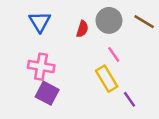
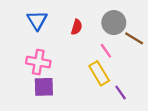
gray circle: (109, 20) -> (114, 23), moved
brown line: (144, 22) -> (134, 38), moved
purple square: (47, 93) -> (44, 87), turned -30

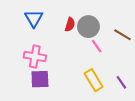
gray circle: (114, 23) -> (88, 27), moved
yellow rectangle: (99, 73) -> (94, 80), moved
purple line: (121, 93) -> (121, 82), moved

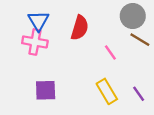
red semicircle: (70, 25) -> (80, 28), size x1.5
gray circle: (88, 27) -> (133, 16), moved
pink cross: (35, 56) -> (35, 42), moved

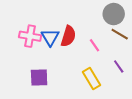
blue triangle: (38, 21) -> (50, 37), moved
red semicircle: (80, 28) -> (68, 36), moved
purple line: (139, 94) -> (119, 66), moved

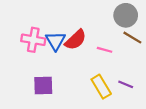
red semicircle: (68, 36) -> (76, 40), turned 30
pink line: (95, 45) -> (105, 50), turned -40
purple line: (119, 66) -> (126, 84), moved, turned -32

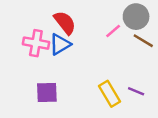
red semicircle: (76, 40) -> (65, 23), moved, turned -85
blue triangle: (56, 41) -> (60, 44), turned 30
pink line: (105, 50) -> (113, 31), moved, turned -56

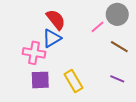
brown line: (143, 41) -> (119, 47), moved
pink cross: (36, 43) -> (34, 53), moved
yellow rectangle: (109, 94) -> (74, 81), moved

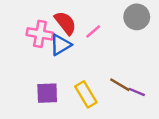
pink line: (97, 27) -> (93, 31), moved
brown line: (119, 47) -> (120, 85), moved
pink cross: (34, 53) -> (40, 34), moved

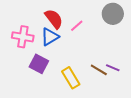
pink cross: (40, 34) -> (23, 37), moved
purple line: (137, 92) -> (113, 68), moved
purple square: (47, 93) -> (39, 64), moved, turned 30

